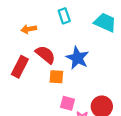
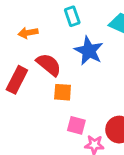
blue star: (77, 58) -> (89, 51), moved

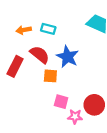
cyan rectangle: (72, 16) -> (48, 29), moved, turned -56
blue star: (89, 51) -> (68, 57), moved

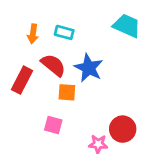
orange arrow: (24, 30) -> (33, 34), turned -72
pink square: (61, 102) -> (53, 125), moved

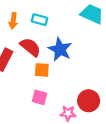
pink square: (53, 125) -> (39, 97), moved

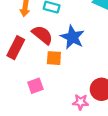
pink square: (39, 97) -> (35, 86), moved, turned -35

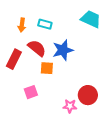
blue star: (72, 37) -> (63, 50), turned 30

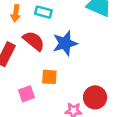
orange square: (47, 68) -> (49, 77), moved

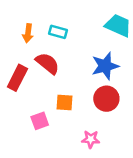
blue star: (65, 43) -> (105, 66), moved
red circle: (95, 97) -> (106, 99), moved

